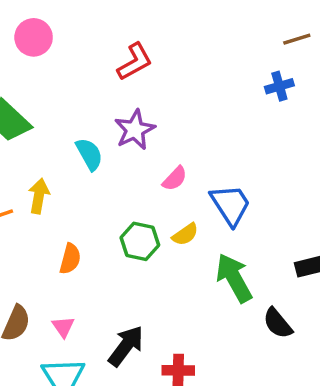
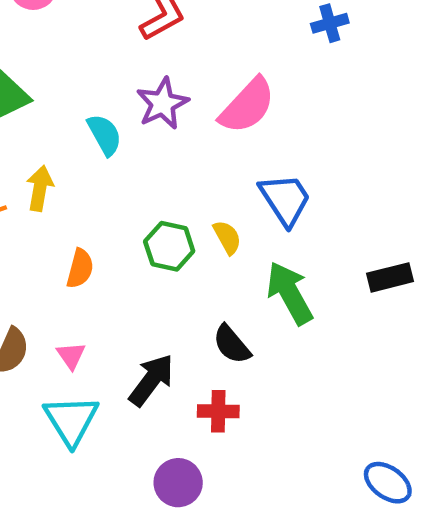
blue cross: (279, 86) -> (330, 23), moved
pink semicircle: (175, 179) -> (247, 106), moved, size x1.8
yellow semicircle: (185, 234) -> (227, 237), turned -84
black semicircle: (278, 323) -> (232, 344), moved

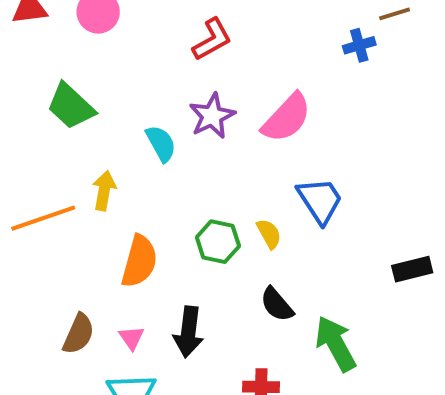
orange semicircle: (80, 269) -> (139, 261), size x1.5
green arrow: (290, 293) -> (336, 344), moved
black semicircle: (232, 344) -> (277, 304), moved
black arrow: (151, 380) -> (188, 332), moved, turned 150

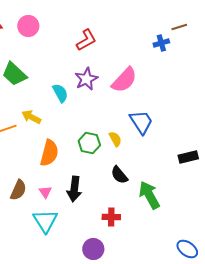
yellow arrow: (104, 191) -> (31, 117), turned -72

